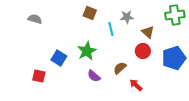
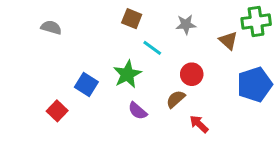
cyan line: (111, 29) -> (152, 48), moved, turned -40
brown triangle: (148, 32) -> (228, 41), moved
red circle: (143, 51) -> (192, 74), moved
red square: (39, 76) -> (57, 111), turned 32

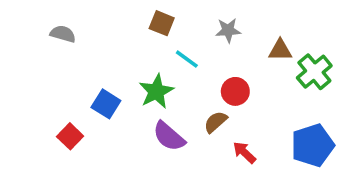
green cross: (256, 22) -> (314, 72), moved, turned -32
brown triangle: (228, 41) -> (280, 50), turned -42
blue pentagon: (255, 84) -> (313, 145), moved
purple semicircle: (138, 111) -> (169, 136), size x1.4

